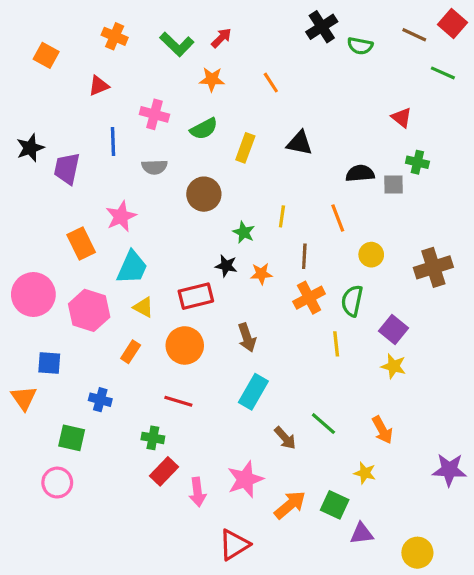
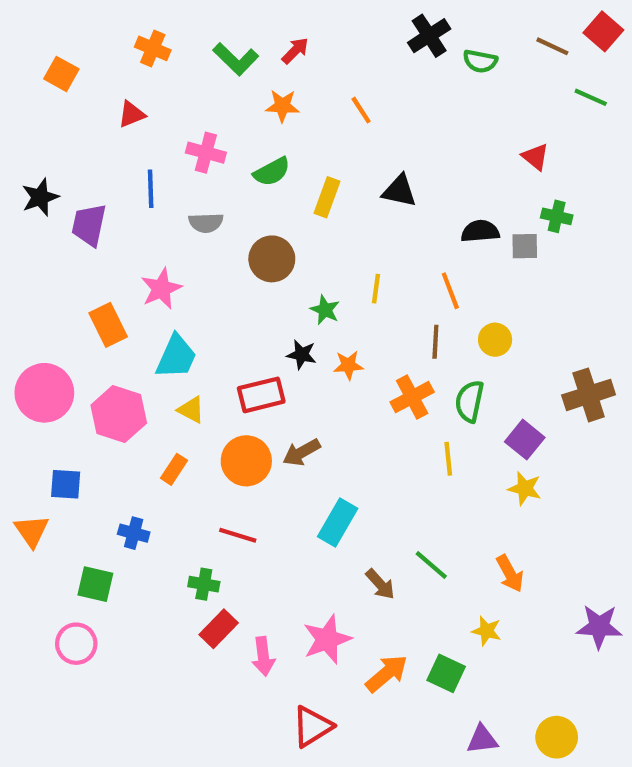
brown line: (304, 256) -> (435, 342), moved
brown cross: (433, 267) -> (589, 395), moved
brown arrow: (247, 338) -> (302, 452), moved, turned 80
purple triangle: (362, 534) -> (482, 739), moved

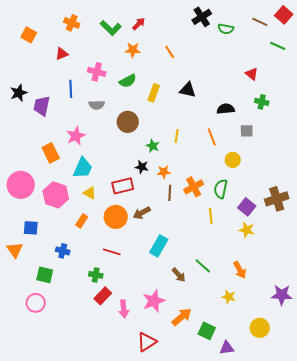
gray square: (525, 246) -> (247, 131), moved
brown line: (435, 342) -> (170, 193), moved
brown cross: (589, 395) -> (277, 199), moved
green square: (446, 673) -> (207, 331), moved
yellow circle: (557, 737) -> (260, 328), moved

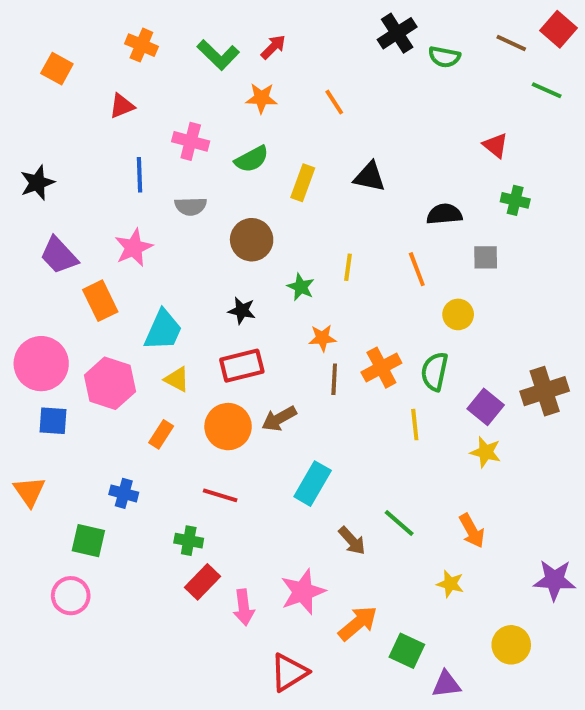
purple trapezoid: (42, 106) -> (59, 255), moved, turned -55
pink star: (76, 136) -> (134, 248), moved
black star: (142, 167) -> (242, 311), moved
blue square: (31, 228) -> (53, 421), moved

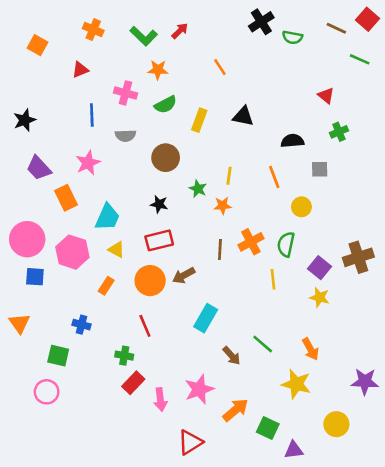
orange star: (261, 98) -> (158, 70), moved
green cross: (515, 200) -> (339, 132), turned -36
orange star: (322, 338) -> (223, 206), moved
red line: (220, 495) -> (145, 326), turned 50
yellow star: (450, 584) -> (296, 384), size x1.6

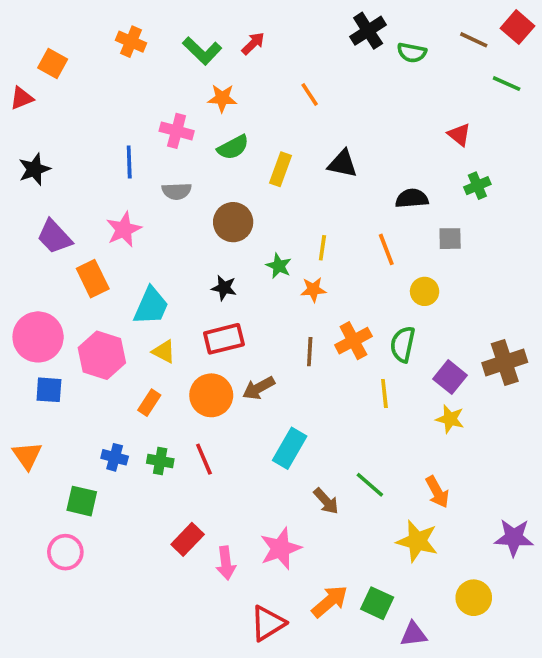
red triangle: (80, 70) -> (22, 98), moved
green cross: (124, 356) -> (160, 461), moved
orange arrow: (235, 410) -> (330, 601), moved

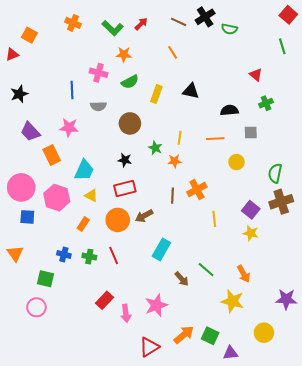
brown line: (474, 40) -> (179, 22), moved
green line: (507, 84) -> (282, 46), turned 49
pink star: (124, 229) -> (69, 128), turned 30
orange line: (386, 249) -> (215, 139), turned -72
green semicircle: (403, 344) -> (275, 173), moved

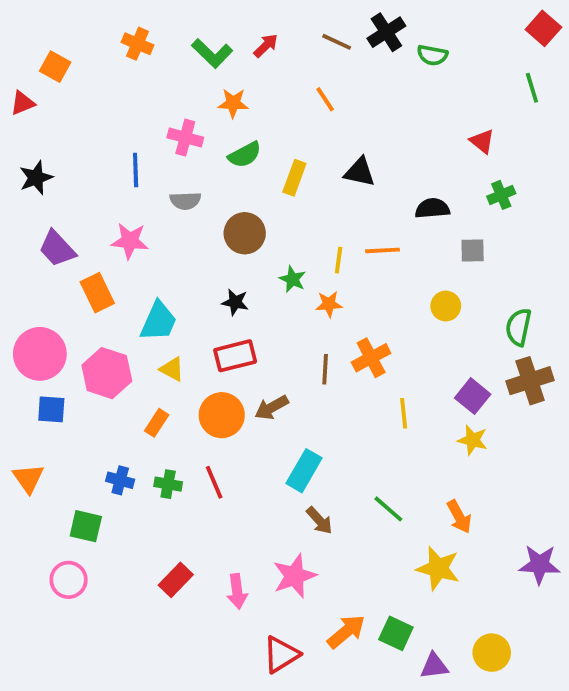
orange line: (215, 139) -> (383, 250), moved
brown arrow: (182, 279) -> (319, 520), moved
red rectangle: (104, 300) -> (176, 580), moved
yellow circle: (264, 333) -> (492, 653), moved

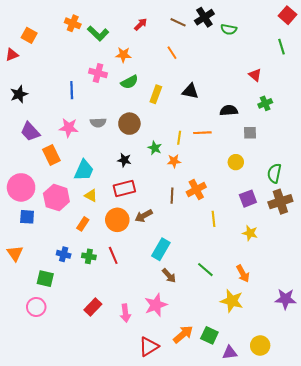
green L-shape: (212, 53) -> (98, 33), moved
gray semicircle: (185, 201) -> (98, 123), moved
purple square: (473, 396) -> (248, 199), moved, turned 30

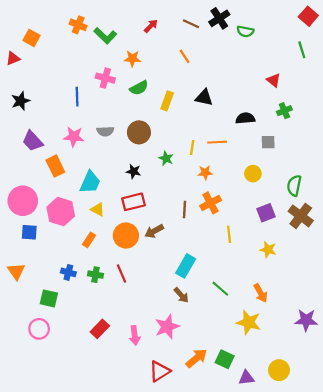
orange star: (174, 161) -> (205, 173), moved
brown cross: (280, 202) -> (301, 216), turned -35
cyan rectangle: (161, 249) -> (186, 266), moved

